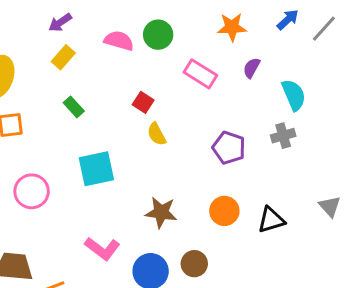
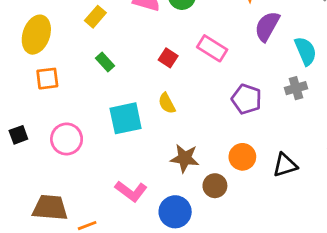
purple semicircle: (252, 68) -> (267, 26), size x1.6
pink rectangle: (200, 74) -> (212, 48), moved
yellow semicircle: (157, 134) -> (167, 103), moved
brown circle: (194, 264) -> (215, 186), moved

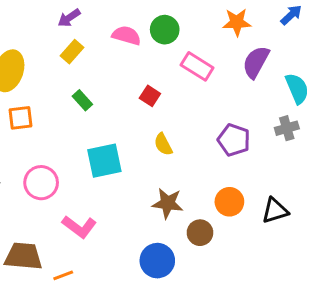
pink rectangle: (212, 48) -> (197, 66), moved
yellow semicircle: (167, 103) -> (163, 144), moved
pink L-shape: (131, 191) -> (79, 227), moved

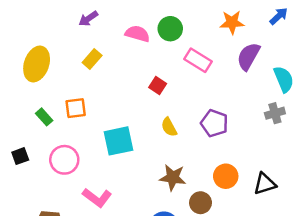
yellow rectangle: (72, 52) -> (92, 59), moved
green rectangle: (82, 100) -> (44, 117), moved
orange square: (20, 118) -> (76, 108), moved
purple pentagon: (234, 140) -> (214, 123), moved

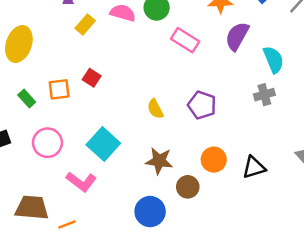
yellow rectangle: (92, 59) -> (85, 24), moved
red square: (158, 85) -> (92, 78), moved
cyan square: (119, 141) -> (103, 144), moved, turned -36

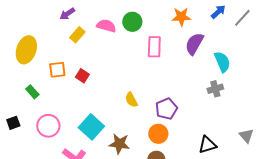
pink rectangle: (185, 40) -> (154, 47), turned 60
orange square: (59, 89) -> (57, 70), moved
purple pentagon: (202, 105) -> (166, 109), moved, turned 30
orange circle: (214, 160) -> (158, 134), moved
brown star: (159, 161) -> (119, 144), moved

